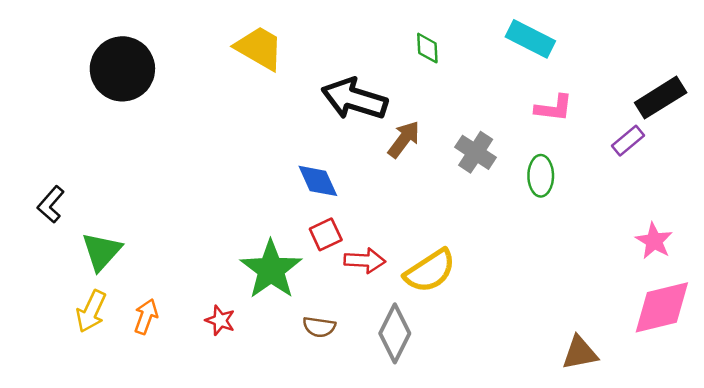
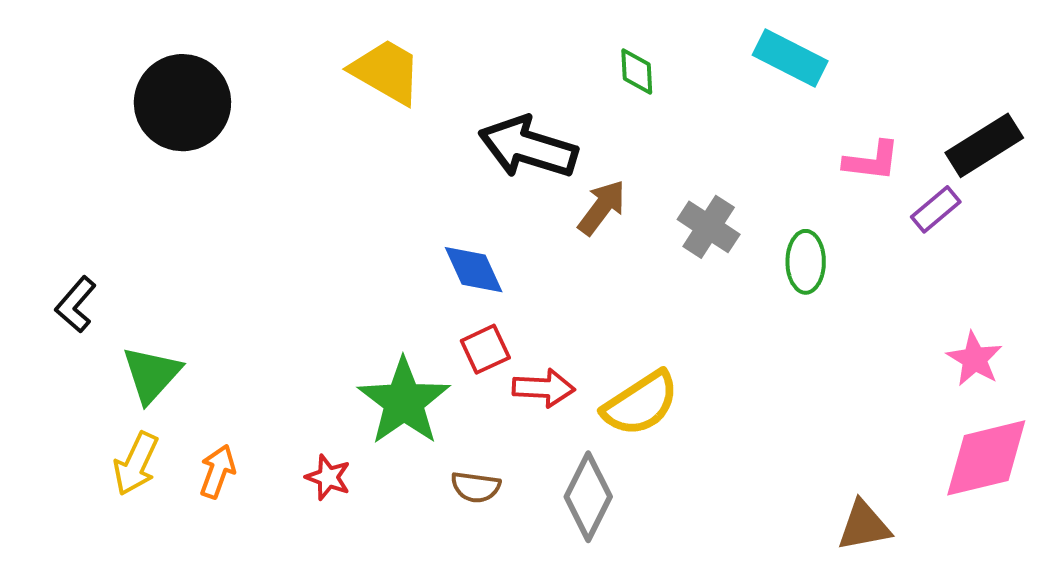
pink L-shape: (554, 108) -> (872, 161), moved

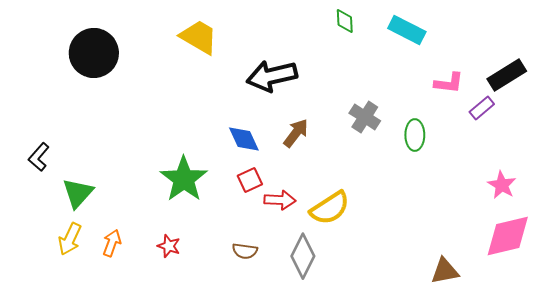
green diamond: (637, 72) -> (345, 21), moved
black arrow: (528, 147) -> (272, 76), turned -30
brown arrow: (602, 207) -> (296, 133), moved
green star: (404, 402) -> (184, 179), moved

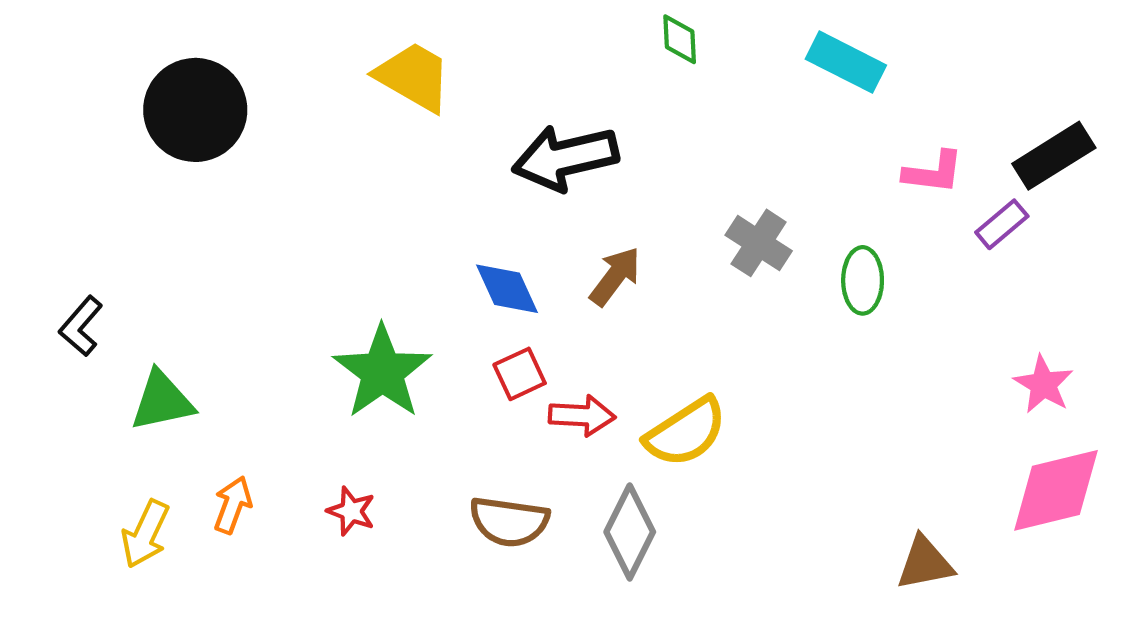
green diamond: (345, 21) -> (680, 39), moved
green triangle: (78, 193) -> (162, 401), turned 36
yellow arrow: (70, 239) -> (145, 534), moved
brown semicircle: (245, 251) -> (509, 522), size x1.5

